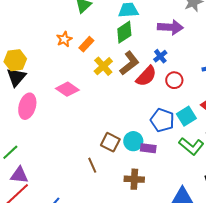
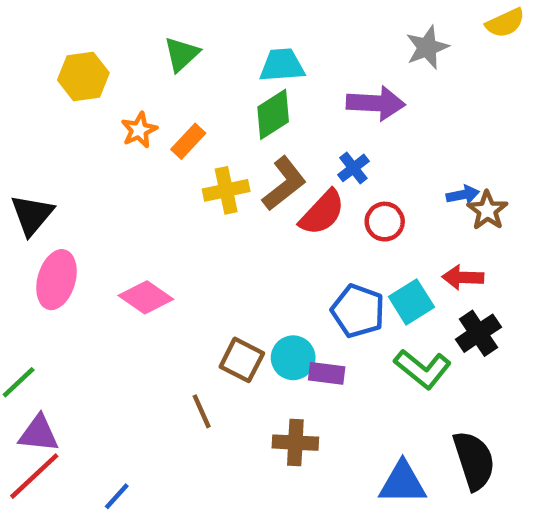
yellow hexagon: (15, 60) -> (83, 76), moved
yellow cross: (103, 66) -> (226, 190), turned 30
pink diamond: (67, 89) -> (146, 297), moved

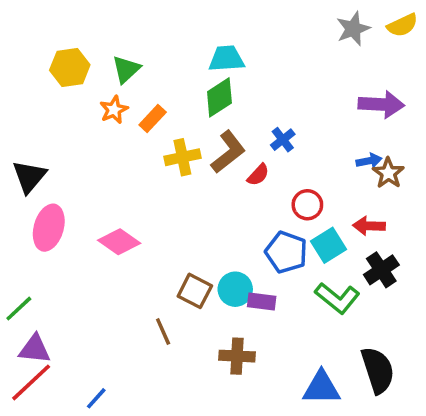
gray star: (427, 47) -> (353, 29), moved
green triangle: (182, 54) -> (126, 69), moved
purple arrow: (376, 103) -> (381, 104), moved
red semicircle: (322, 213) -> (258, 175), size x0.6
red circle: (385, 222) -> (307, 205), moved

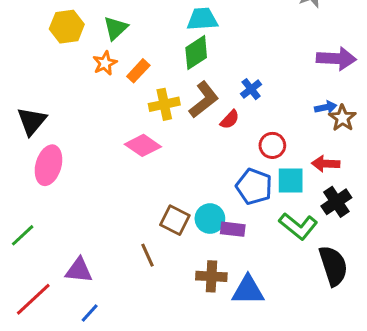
pink diamond: (119, 242) -> (143, 145), moved
cyan square: (329, 245) -> (291, 180), turned 32
purple triangle: (35, 349) -> (79, 270), moved
black semicircle: (378, 370) -> (333, 266), moved
blue triangle: (321, 388) -> (248, 290), moved

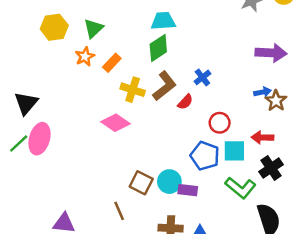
yellow cross: (164, 104) -> (133, 90), turned 30
green line: (23, 235) -> (19, 144), moved

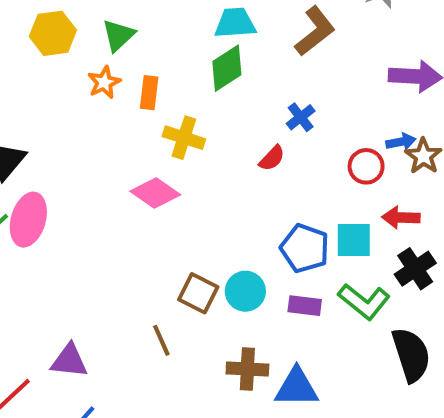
orange rectangle: (112, 63) -> (149, 93), turned -36
brown L-shape: (164, 86) -> (315, 31), moved
red circle: (220, 123) -> (366, 166), moved
purple rectangle: (188, 190) -> (305, 306), moved

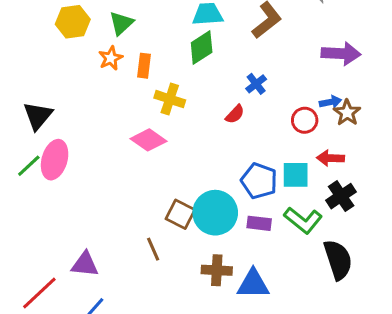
cyan circle: (245, 291) -> (215, 213), size x1.5

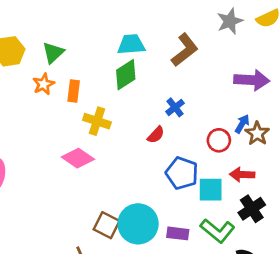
blue arrow: (330, 102) -> (242, 124), turned -48
blue pentagon: (259, 181) -> (182, 173), moved

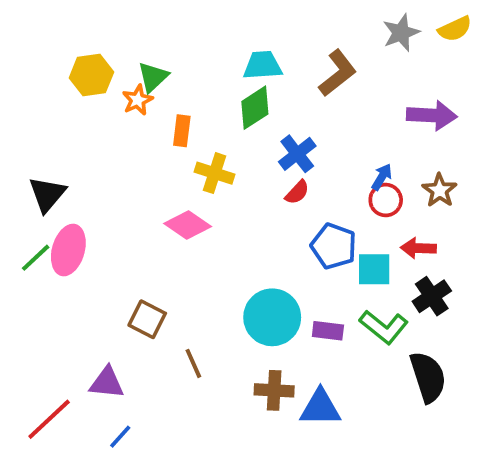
orange star: (44, 84) -> (138, 100), moved
blue cross: (175, 107) -> (297, 154), moved, size x1.4
blue arrow: (242, 124) -> (382, 177), moved
brown square: (107, 225) -> (147, 319), moved

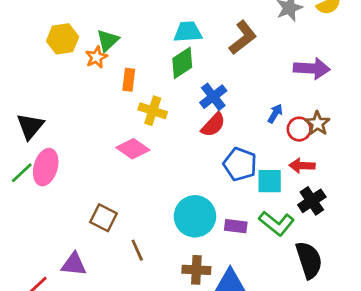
red semicircle: (297, 192) -> (213, 125), size x1.4
red circle: (386, 200) -> (299, 129), moved

